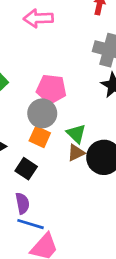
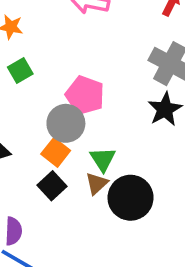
brown triangle: (76, 153) -> (97, 183), turned -30
black square: (26, 169) -> (52, 186), moved

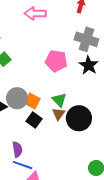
pink pentagon: (85, 95) -> (56, 61), moved
gray circle: (66, 123) -> (17, 98), moved

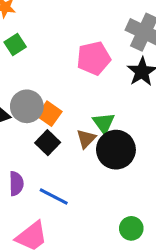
pink pentagon: (56, 61) -> (94, 58), turned -30
green triangle: (59, 100) -> (104, 123), moved
blue line: (23, 165) -> (54, 196), moved

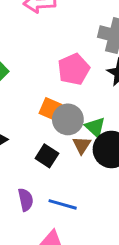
gray circle: (27, 106) -> (68, 119), moved
orange square: (49, 114) -> (50, 109), moved

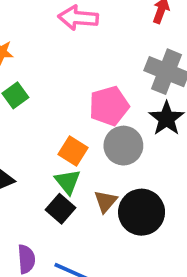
gray circle: (68, 119) -> (123, 146), moved
green triangle: (95, 127) -> (68, 182), moved

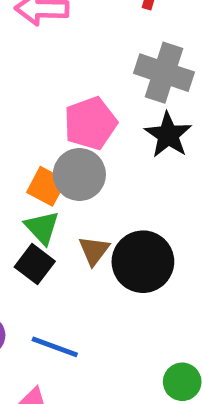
gray circle: (123, 146) -> (79, 174), moved

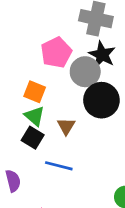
gray circle: (79, 174) -> (85, 72), moved
black circle: (143, 262) -> (101, 100), moved
blue line: (55, 347) -> (59, 166), moved

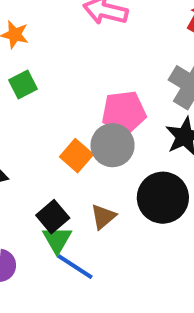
gray circle: (85, 72) -> (113, 145), moved
green triangle: (35, 116) -> (57, 240), moved

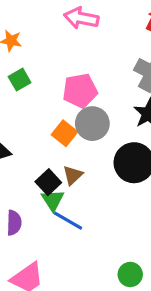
pink pentagon: (124, 113) -> (80, 91), moved
brown triangle: (103, 217) -> (73, 175), moved

